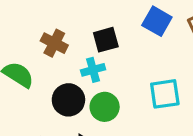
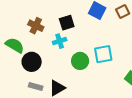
black circle: (68, 100) -> (32, 62), moved
green circle: (105, 107) -> (80, 61), moved

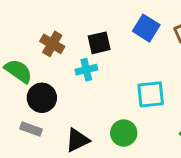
green circle: (80, 61) -> (124, 133), moved
gray rectangle: (36, 86) -> (31, 129), moved

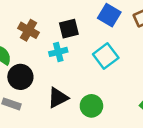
cyan square: (151, 94) -> (106, 56), moved, turned -30
black triangle: (77, 140) -> (58, 98), moved

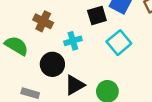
black square: (69, 29) -> (97, 16), moved
black circle: (20, 77) -> (52, 64), moved

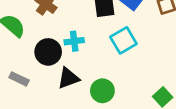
cyan cross: (73, 41) -> (74, 41), moved

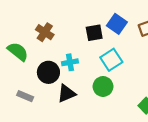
green circle: (102, 91) -> (103, 86), moved

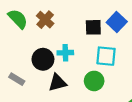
green semicircle: (18, 52) -> (18, 19), moved
cyan square: (111, 60) -> (106, 56), turned 30

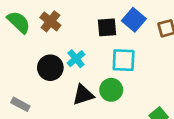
cyan cross: (65, 53) -> (76, 59), turned -35
gray rectangle: (17, 79) -> (20, 104), moved
black triangle: (57, 83) -> (83, 95), moved

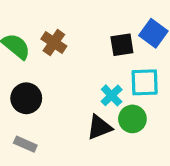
cyan cross: (76, 59) -> (112, 95), moved
black circle: (50, 68) -> (26, 98), moved

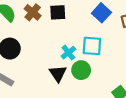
black square: (122, 45) -> (58, 12), moved
black triangle: (99, 127) -> (58, 74), turned -48

